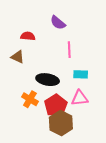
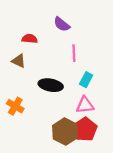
cyan rectangle: (81, 74) -> (86, 80), turned -64
orange cross: (30, 99) -> (15, 106), moved
red pentagon: (56, 105) -> (85, 129), moved

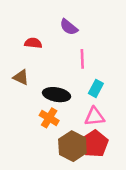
brown triangle: (19, 61) -> (21, 77), moved
orange cross: (15, 106) -> (49, 118), moved

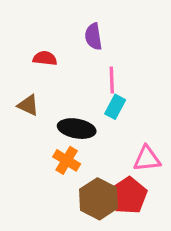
purple semicircle: (69, 27) -> (93, 37), turned 42
cyan rectangle: (96, 88) -> (115, 107), moved
pink triangle: (95, 117) -> (147, 159), moved

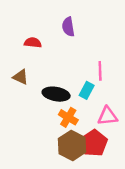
pink line: (112, 80) -> (100, 71), moved
cyan rectangle: (115, 107) -> (87, 90), moved
orange cross: (67, 160) -> (68, 117), moved

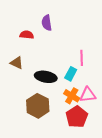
purple semicircle: (68, 27) -> (47, 23), moved
orange cross: (68, 117) -> (72, 96), moved
brown hexagon: (72, 145) -> (38, 106), moved

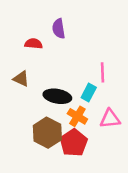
orange cross: (72, 96) -> (77, 116), moved
red pentagon: (77, 117) -> (74, 143), moved

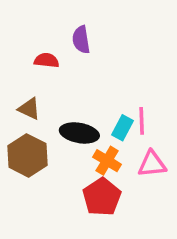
pink line: (102, 72) -> (142, 121), moved
brown hexagon: (47, 133) -> (27, 155), moved

